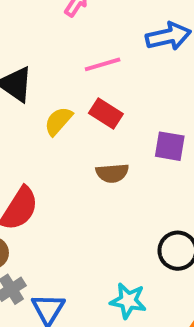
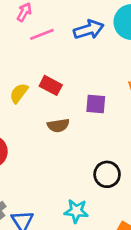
pink line: (103, 64) -> (42, 34), moved

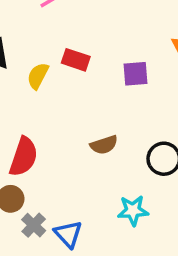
brown semicircle: (58, 125) -> (104, 145), moved

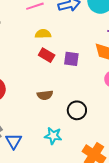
red rectangle: (76, 60) -> (47, 55), moved
yellow semicircle: (38, 76) -> (43, 34), moved, turned 49

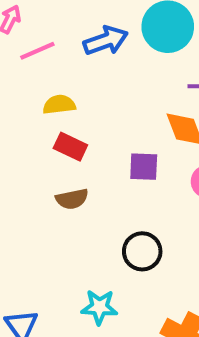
purple square: (71, 59) -> (144, 167), moved
brown semicircle: (45, 95) -> (72, 199), moved

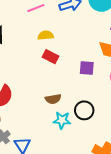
brown semicircle: (72, 199) -> (53, 99), moved
cyan star: (99, 307) -> (62, 120), moved

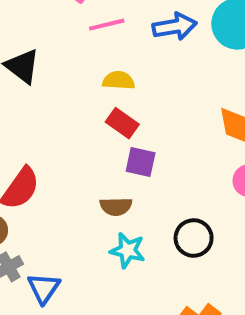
purple square: (87, 68) -> (141, 162), moved
black circle: (84, 110) -> (194, 238), moved

